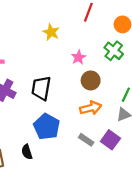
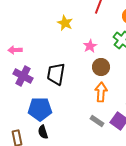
orange arrow: (91, 108) -> (101, 92), turned -72
blue pentagon: (47, 127) -> (40, 109), moved, turned -30

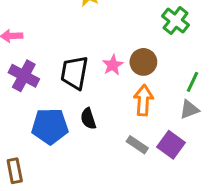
pink star: (90, 46) -> (113, 65), moved
black semicircle: (43, 132) -> (88, 119), moved

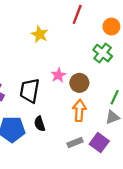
pink star: (113, 65) -> (58, 75), moved
gray rectangle: (137, 145) -> (75, 143), turned -56

